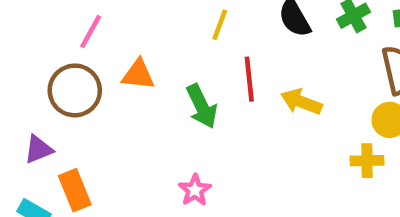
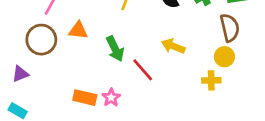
red line: (249, 79) -> (143, 70), moved, turned -35
orange rectangle: (75, 190) -> (85, 98), moved, turned -55

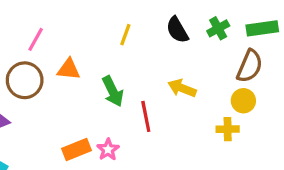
brown semicircle: (230, 28) -> (250, 66), turned 36
red line: (143, 70) -> (146, 116), turned 30
orange rectangle: (85, 98) -> (77, 150), turned -35

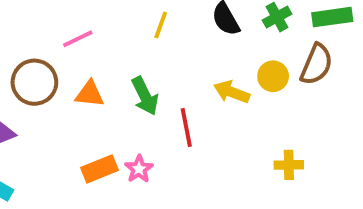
pink line: (36, 39) -> (78, 39), moved, turned 35
orange triangle: (69, 69) -> (90, 94), moved
yellow circle: (243, 101) -> (273, 76), moved
yellow cross: (228, 129) -> (289, 165), moved

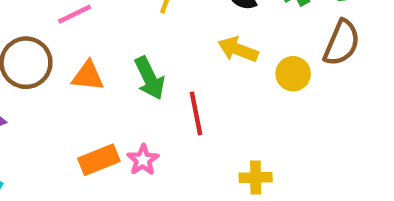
yellow circle: (273, 76) -> (293, 74), moved
yellow arrow: (232, 92) -> (238, 49), moved
yellow cross: (289, 165) -> (256, 177), moved

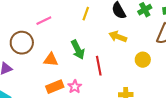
yellow circle: (293, 74) -> (143, 60), moved
orange triangle: (88, 76) -> (51, 60), moved

